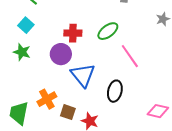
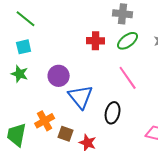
cyan square: (26, 25) -> (24, 47), turned 35
green ellipse: (108, 31) -> (128, 41), moved
red cross: (73, 33) -> (96, 41), moved

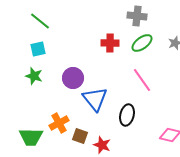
green trapezoid: (17, 135) -> (31, 137), turned -100

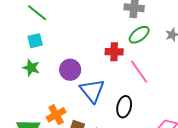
red cross: (110, 43) -> (114, 52), moved

